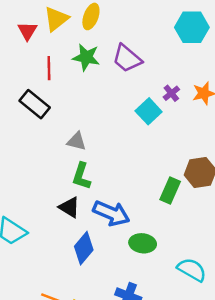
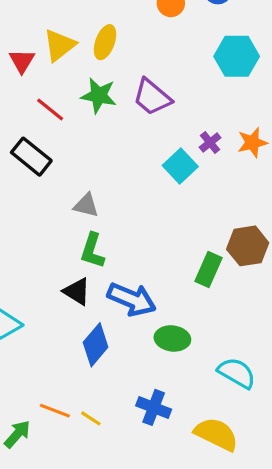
red line: (49, 68) -> (50, 110), turned -50

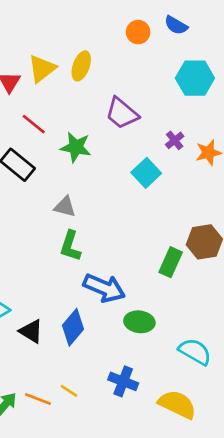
green star: (99, 95) -> (76, 147), moved
purple cross: (210, 143) -> (175, 140), moved
black triangle: (77, 291) -> (31, 331), moved
orange line: (55, 411) -> (38, 399), moved

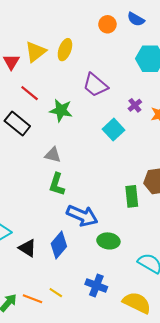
green rectangle: (171, 262) -> (132, 196), turned -30

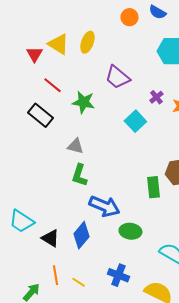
yellow triangle: (36, 52) -> (58, 44), turned -50
orange line: (33, 299) -> (55, 275), moved, turned 60

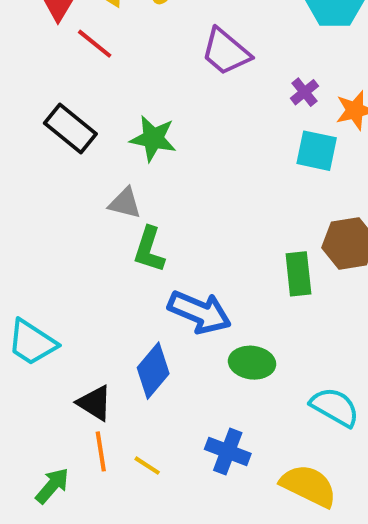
red line: (52, 85) -> (95, 44), moved
green star: (83, 102) -> (153, 139), moved
cyan square: (135, 121) -> (317, 151), moved, turned -35
gray triangle: (75, 146) -> (125, 203), moved
black triangle: (50, 238) -> (95, 403), moved

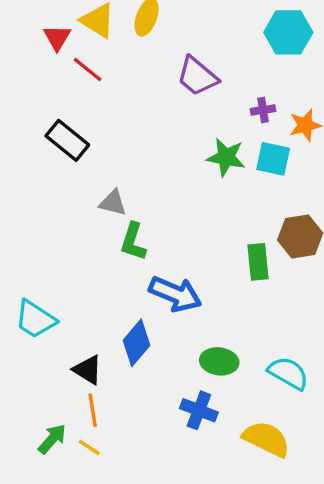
purple cross: (305, 92) -> (263, 110), turned 30
green star: (153, 139) -> (226, 157), moved
green ellipse: (252, 363) -> (219, 361), moved
yellow line: (147, 466) -> (89, 447), moved

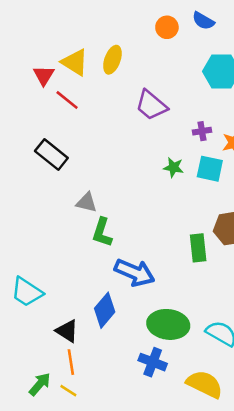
green star: (226, 157) -> (173, 167), size x0.7
green ellipse: (219, 361) -> (168, 324), size x1.4

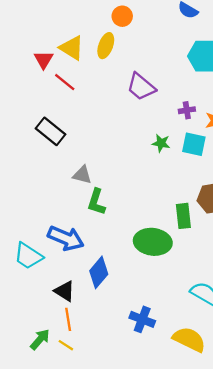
orange circle: (167, 27) -> (122, 16), moved
blue arrow: (135, 273) -> (66, 238), moved
green ellipse: (168, 324) -> (153, 242), moved

